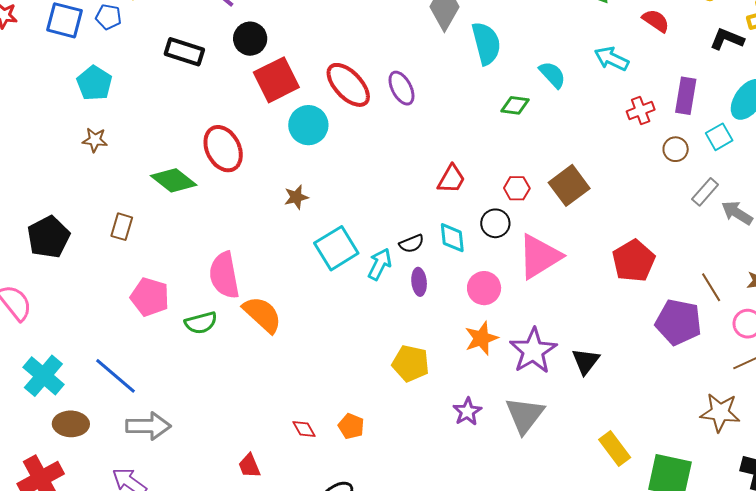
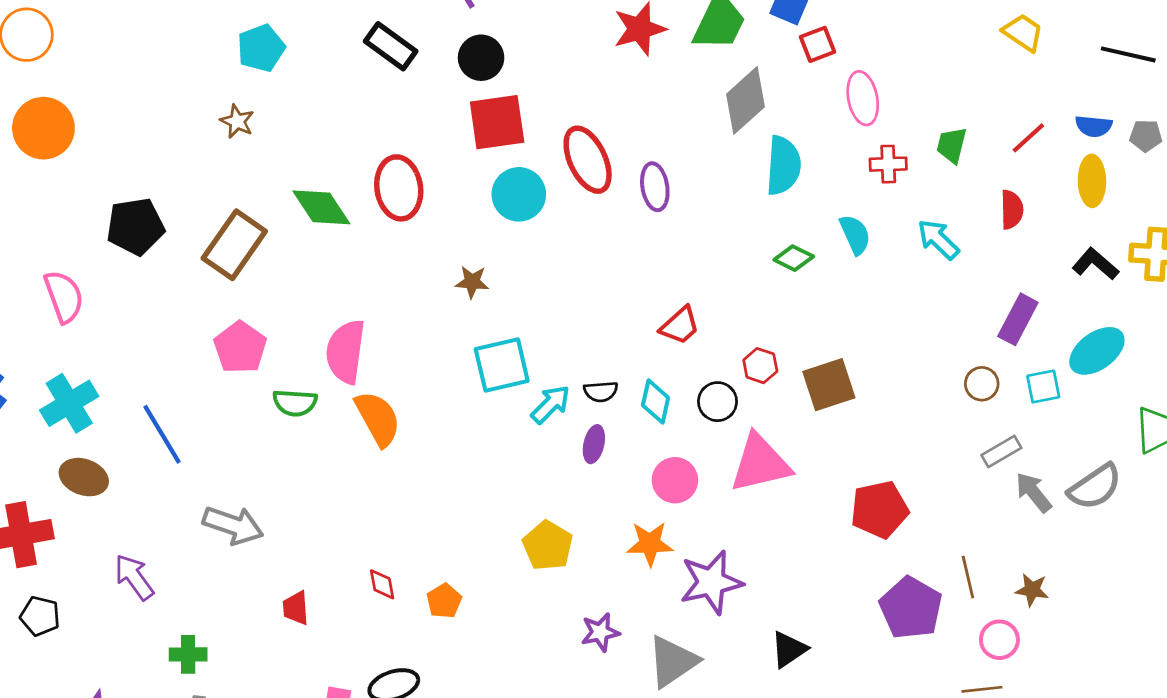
red semicircle: (656, 21) -> (1012, 210), turned 36
red cross: (641, 110) -> (888, 164), moved
brown rectangle: (122, 227) -> (234, 245), size x1.8
black triangle: (586, 361) -> (789, 649), moved
gray arrow: (148, 426) -> (233, 525), moved

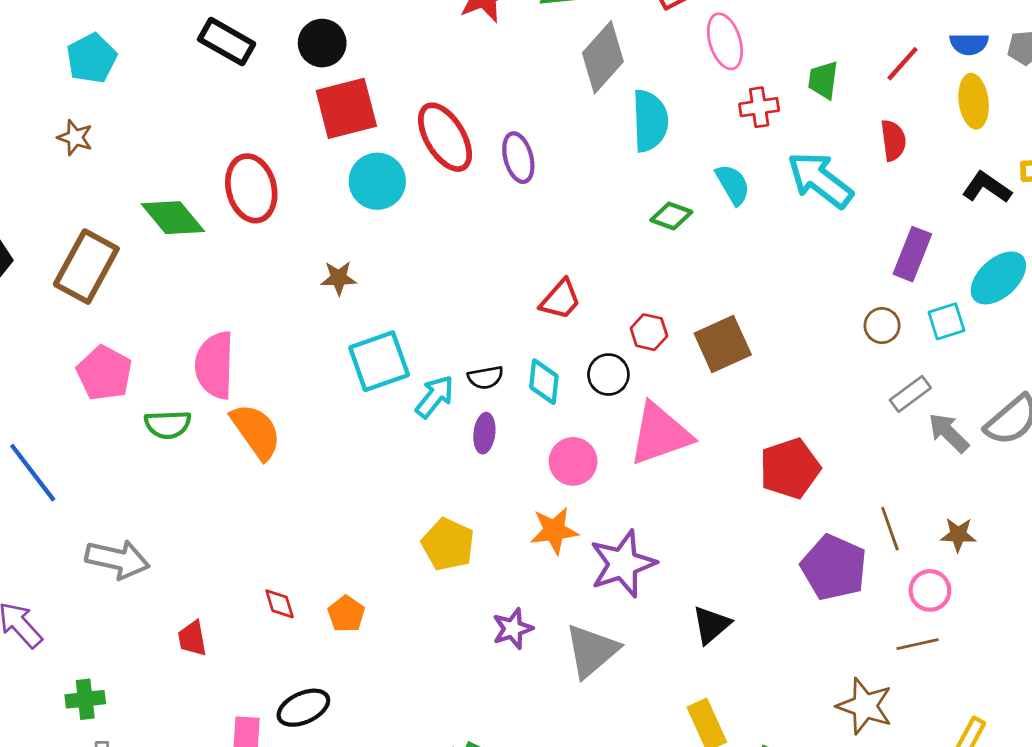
cyan arrow: (938, 239) -> (820, 180), size x1.4

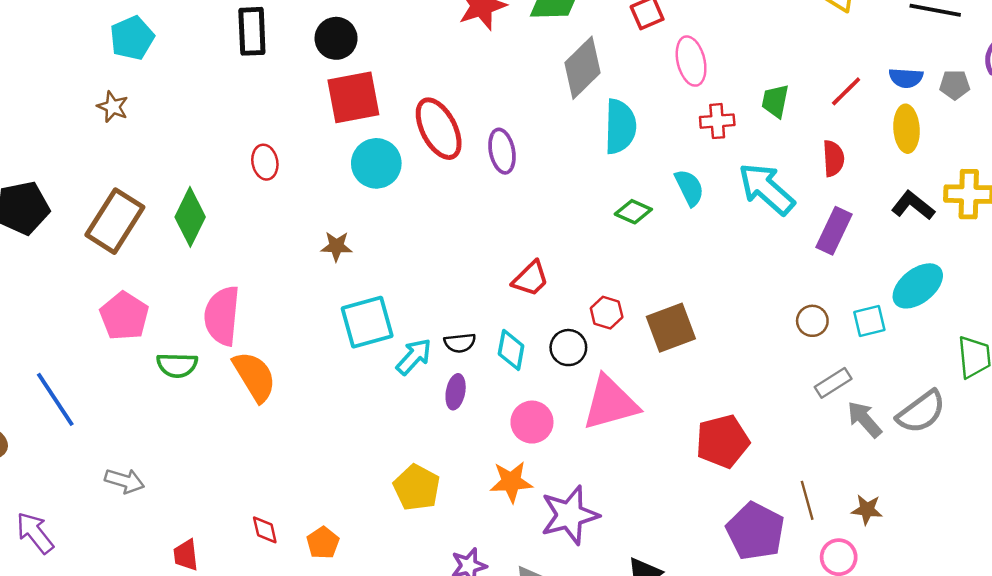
black rectangle: (227, 42) -> (252, 31), turned 54
red ellipse: (251, 188) -> (265, 162), size x0.6
green diamond: (173, 218) -> (190, 217), moved, turned 62
purple rectangle: (912, 254) -> (834, 231), moved
gray arrow: (117, 559) -> (125, 481), size x0.7

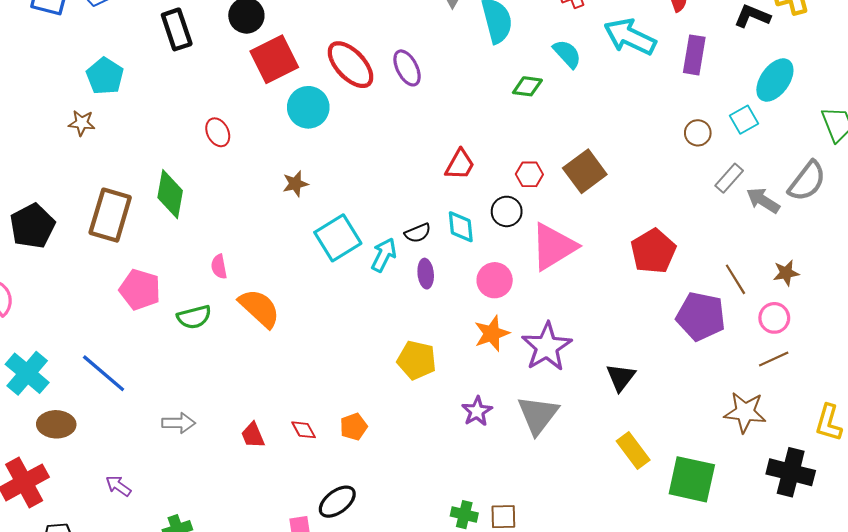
cyan pentagon: (132, 38) -> (105, 76), moved
pink semicircle: (222, 316) -> (219, 267), size x0.5
purple arrow: (35, 533) -> (118, 486), size x0.7
orange pentagon: (323, 543) -> (354, 427), turned 30
red trapezoid: (186, 555) -> (253, 435), moved

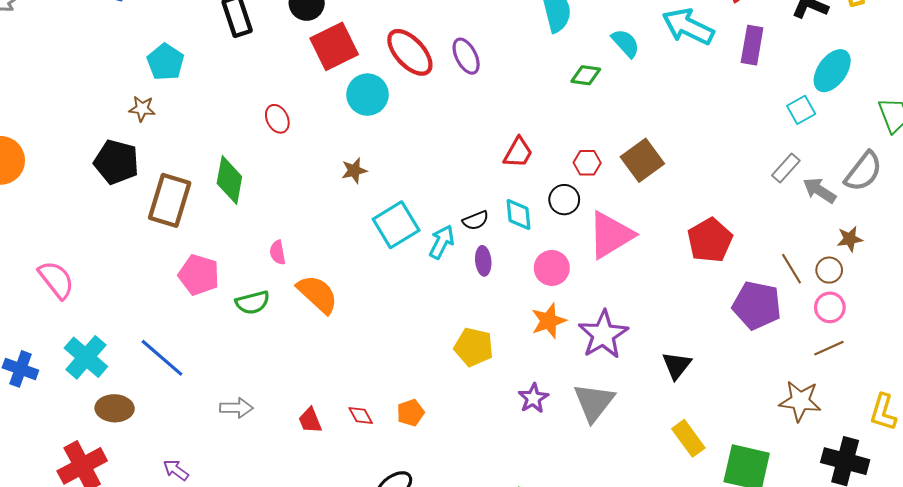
brown circle: (698, 133) -> (829, 270), moved
black pentagon: (32, 226) -> (116, 162), moved, turned -30
brown star: (786, 273) -> (850, 239), moved

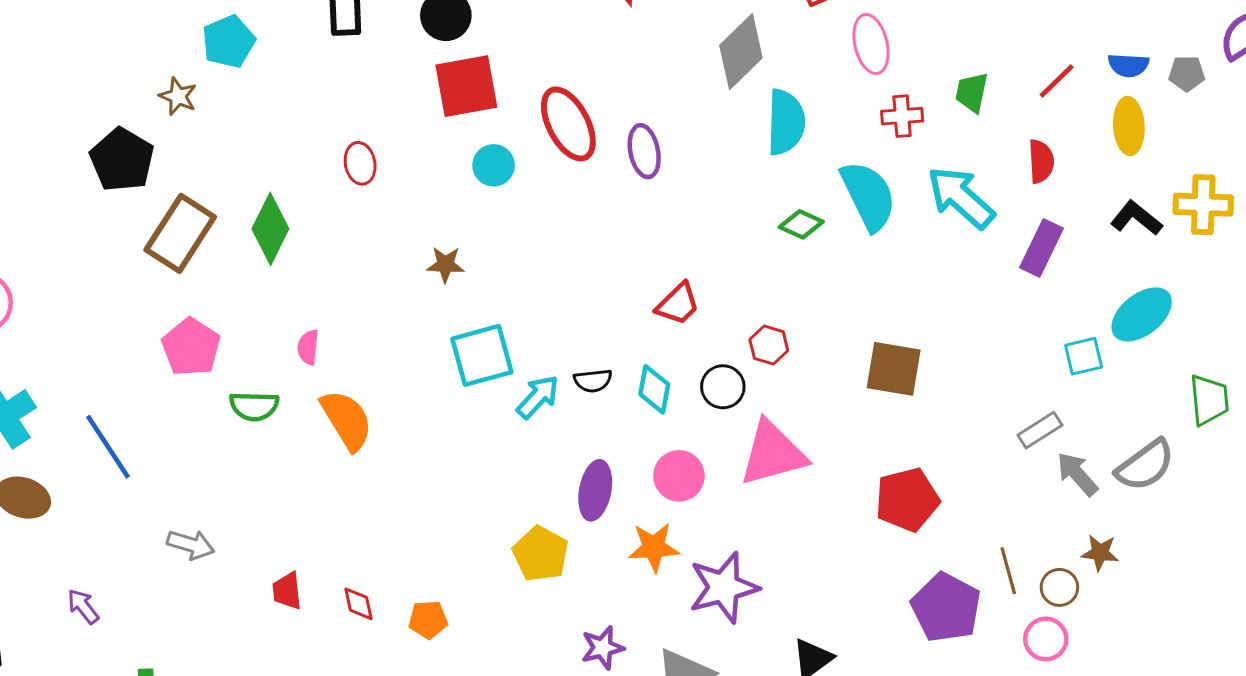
cyan semicircle: (626, 43) -> (868, 196), size x1.6
cyan circle: (368, 95) -> (494, 165), size x0.7
brown square: (642, 160) -> (894, 369), moved, turned 30
purple ellipse: (483, 261) -> (595, 490), moved, size x1.4

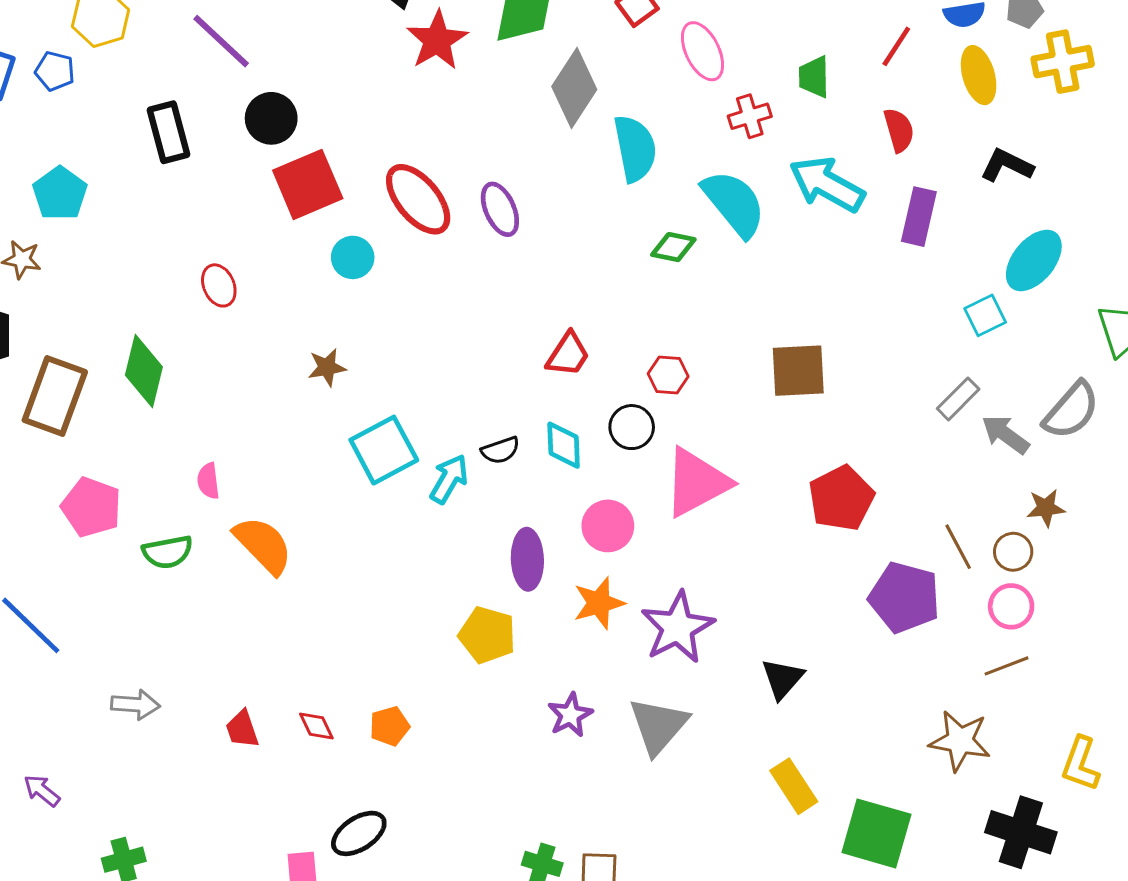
yellow cross: (1203, 205) -> (1063, 62), moved

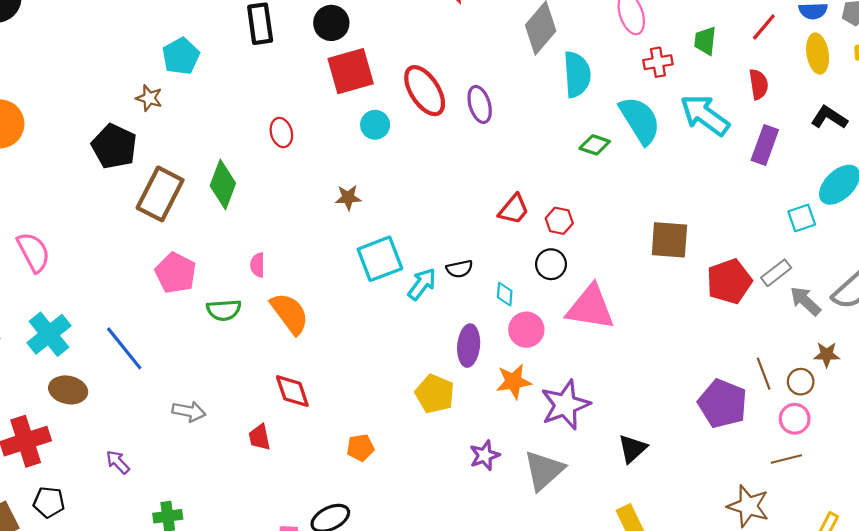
red hexagon: (668, 375) -> (559, 221), moved
cyan diamond: (564, 445) -> (505, 294), moved, size x0.7
pink triangle: (697, 482) -> (591, 307), turned 30
red pentagon: (841, 498) -> (729, 281), moved
red diamond: (316, 726) -> (292, 391), moved, size x1.5

